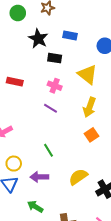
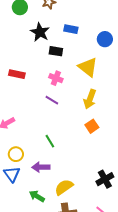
yellow semicircle: (78, 177) -> (64, 187), moved

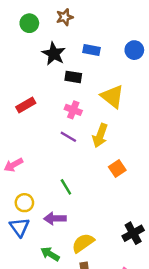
blue circle: (105, 39) -> (134, 50), moved
red rectangle: (17, 74) -> (26, 105), turned -42
yellow arrow: (90, 99) -> (100, 136), moved

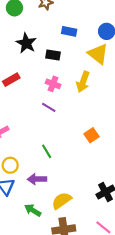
black star: (54, 54) -> (26, 43), moved
yellow triangle: (112, 96) -> (98, 54), moved
yellow arrow: (100, 136) -> (83, 82), moved

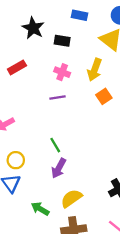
purple line: (49, 107) -> (58, 98), turned -40
orange square: (92, 135) -> (104, 96), moved
purple arrow: (37, 179) -> (59, 168), moved, turned -60

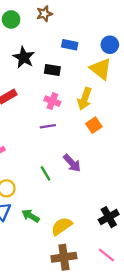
purple arrow: (59, 168) -> (72, 163), moved, turned -72
green arrow: (40, 209) -> (31, 216), moved

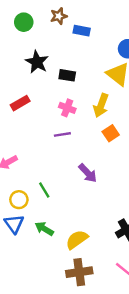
blue rectangle: (70, 45) -> (82, 31), moved
green line: (46, 173) -> (44, 190), moved

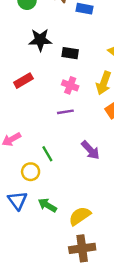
black star: (37, 62) -> (40, 40), turned -30
green line: (44, 190) -> (47, 154), moved
yellow circle: (19, 200) -> (31, 172), moved

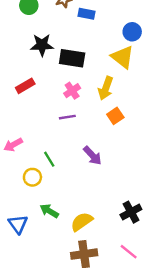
black rectangle: (70, 53) -> (72, 58), size x1.5
pink cross: (70, 85) -> (72, 91), turned 35
blue triangle: (17, 200) -> (18, 224), moved

